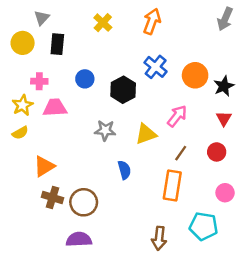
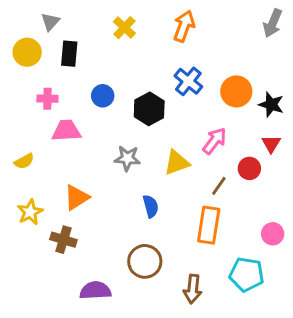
black star: (224, 86) -> (271, 105), turned -30
yellow star: (23, 105) -> (30, 212), moved
red circle: (217, 152) -> (249, 168), moved
orange triangle: (44, 166) -> (77, 197), moved
brown circle: (84, 202) -> (145, 261), moved

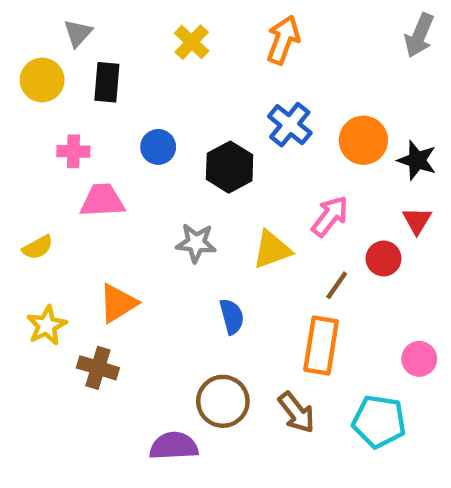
brown arrow: (193, 289) -> (296, 412), moved, turned -44
purple semicircle: (95, 290) -> (174, 446), moved

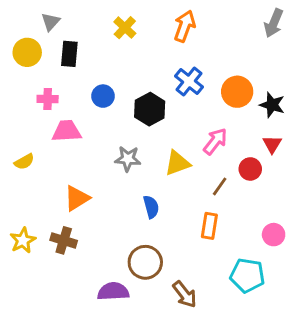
yellow star: (47, 325) -> (23, 240), moved
orange rectangle: (321, 346) -> (209, 226), size x0.7
brown arrow: (296, 412) -> (185, 294), moved

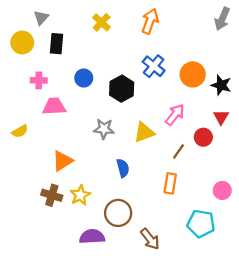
yellow star: (23, 240) -> (80, 195), moved

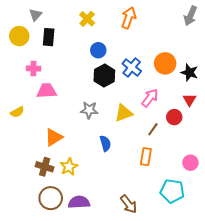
blue cross: (154, 66) -> (132, 67), moved
blue circle: (84, 78) -> (98, 50), moved
brown circle: (118, 213) -> (51, 198), moved

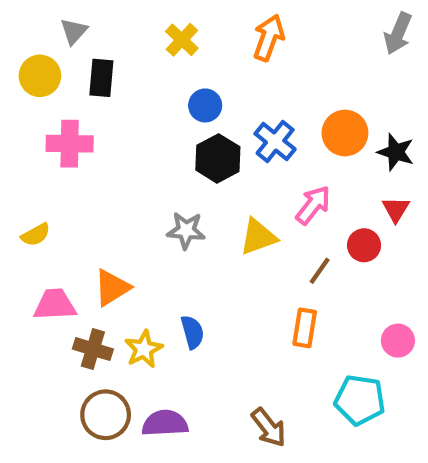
pink cross: (33, 68) -> (70, 144), size x1.5
pink trapezoid: (47, 91) -> (55, 305), moved
blue semicircle: (105, 143) -> (192, 332), moved

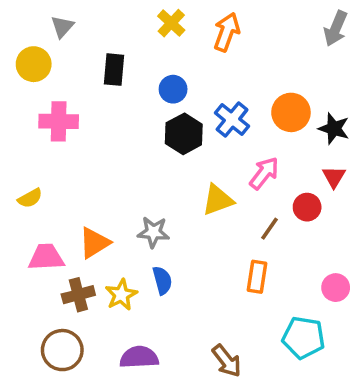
yellow cross: (182, 40) -> (171, 23), moved
black rectangle: (101, 78) -> (114, 70), moved
gray star: (186, 230) -> (153, 232), moved
brown cross: (93, 349) -> (78, 295), turned -32
brown circle: (106, 415) -> (62, 350), moved

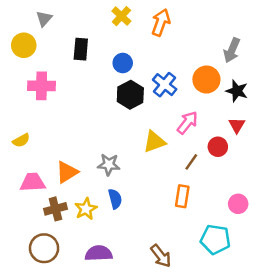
gray arrow: (336, 28) -> (232, 50), moved

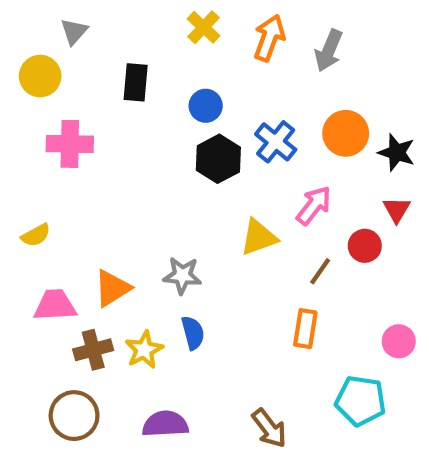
gray arrow: (232, 50) -> (329, 51), moved

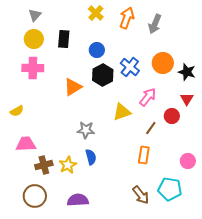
yellow circle: (40, 76) -> (34, 39), moved
orange triangle: (112, 288) -> (73, 87), moved
brown arrow: (269, 428) -> (141, 195), moved

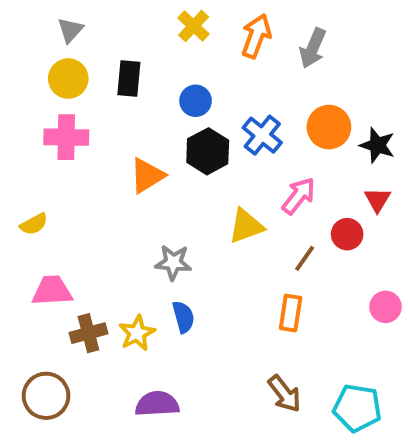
pink circle: (188, 161) -> (385, 307), moved
cyan pentagon: (170, 189) -> (357, 408), moved
brown circle: (35, 196) -> (46, 396), moved

